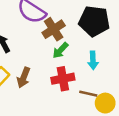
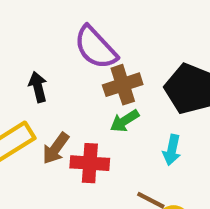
red cross: (63, 79) -> (90, 163), moved

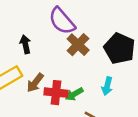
brown cross: (123, 85) -> (78, 45), turned -30
green arrow: (125, 121) -> (74, 94), moved

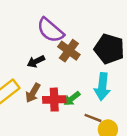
black arrow: (25, 44) -> (36, 61), moved, turned -96
cyan arrow: (107, 86) -> (102, 87), size x1.5

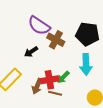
brown arrow: (33, 93) -> (37, 86), moved
brown line: (93, 118) -> (55, 93), moved

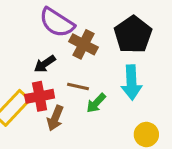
black pentagon: (87, 34) -> (133, 35), turned 30
red cross: (49, 80) -> (40, 96), moved
brown line: (55, 93) -> (78, 86), moved

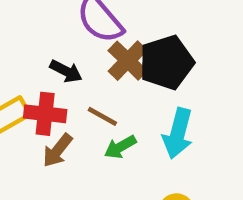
black pentagon: (133, 35) -> (167, 62), moved
black arrow: (45, 64) -> (66, 71), turned -135

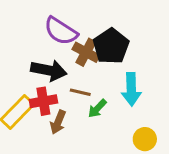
black arrow: (66, 71) -> (49, 70), size x1.6

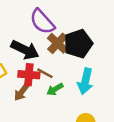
red cross: (43, 101) -> (29, 75), moved

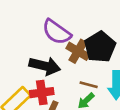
brown line: (45, 73) -> (89, 85), moved
red cross: (29, 75) -> (42, 93), moved

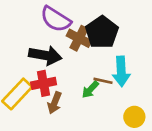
brown line: (89, 85) -> (103, 81), moved

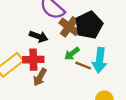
black arrow: (45, 55) -> (39, 36), size x0.7
green arrow: (90, 90) -> (72, 54), moved

